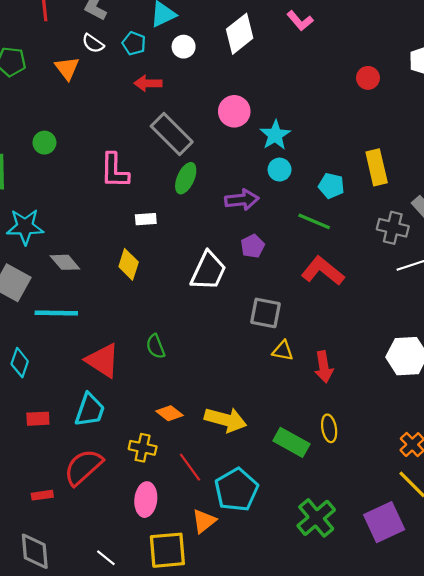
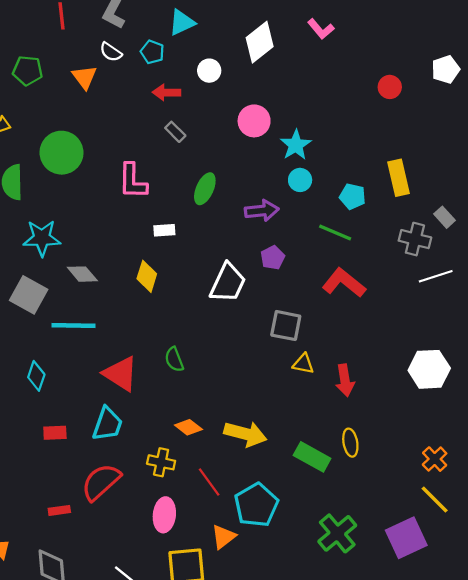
white circle: (184, 47) -> (209, 71), moved
gray rectangle: (172, 134) -> (175, 132), moved, size x0.5
green circle: (44, 143) -> (61, 153), size x1.8

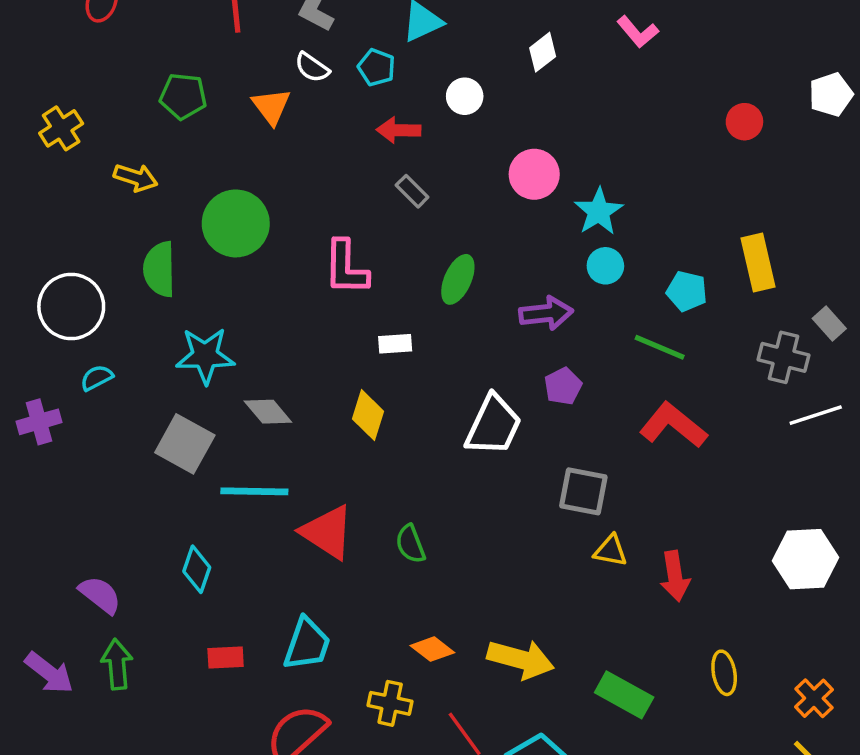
white diamond: (260, 42) -> (543, 52), size x0.6
red triangle: (121, 374) -> (327, 532), moved
yellow ellipse: (350, 443) -> (724, 673), moved

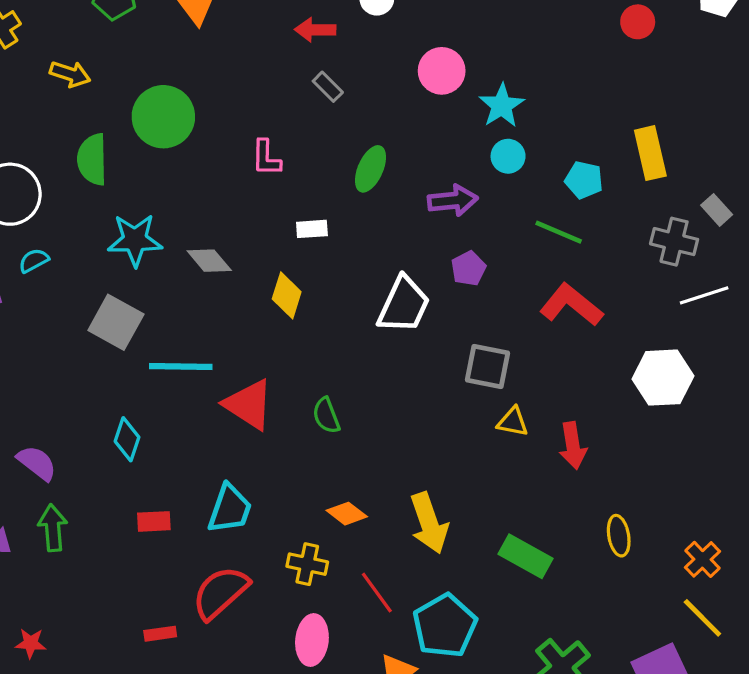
pink L-shape: (346, 268) -> (266, 158), size x0.7
gray diamond: (268, 412) -> (209, 261), moved
white hexagon: (806, 559) -> (663, 378), moved
yellow arrow: (521, 659) -> (429, 523), turned 56

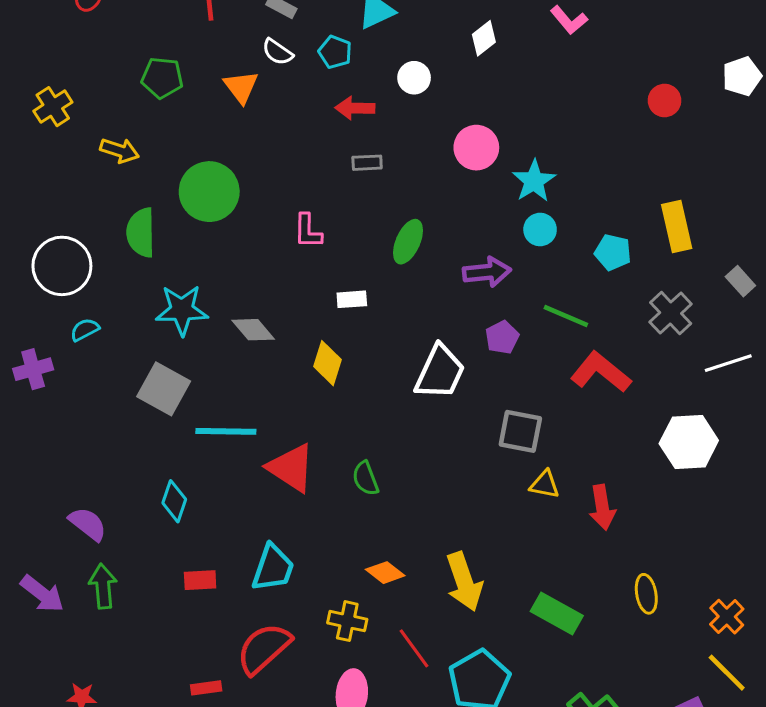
gray rectangle: (328, 87) -> (367, 163), turned -48
green line: (559, 232) -> (566, 316), moved
gray cross: (674, 242) -> (671, 313), moved, turned 33

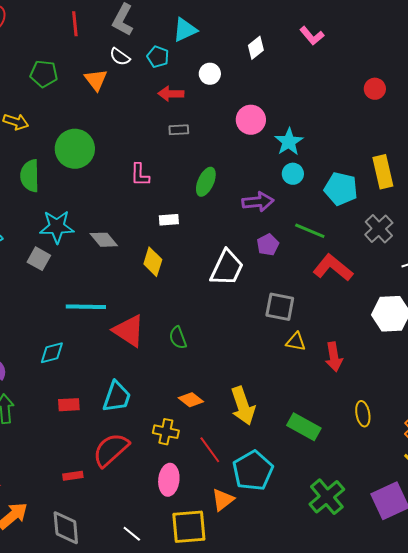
cyan pentagon: (613, 252) -> (341, 189), size x1.4
gray square: (164, 389) -> (39, 259), moved, size x0.7
cyan diamond: (174, 501) -> (52, 353), turned 56

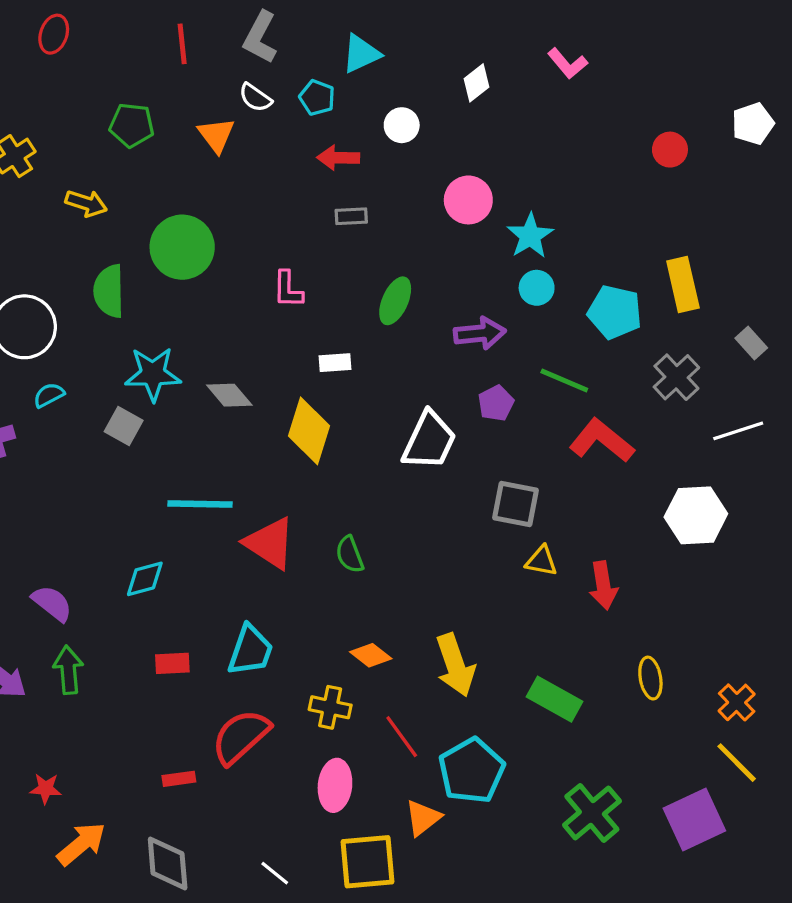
yellow diamond: (153, 262) -> (309, 431), size x1.4

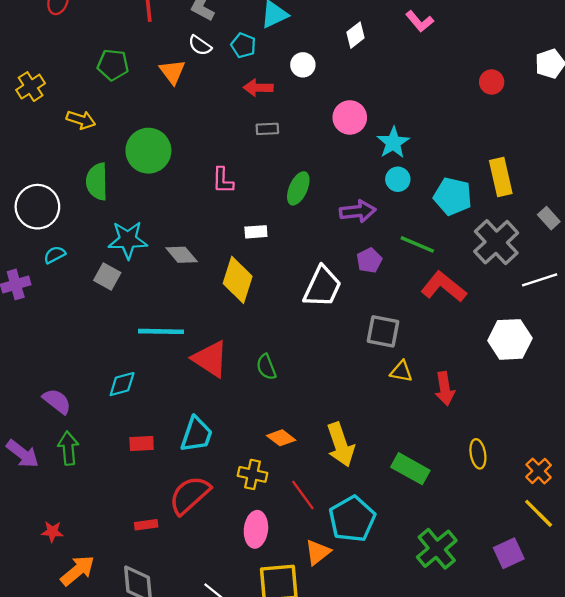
gray cross: (676, 377) -> (496, 242), size x1.4
purple square: (694, 819) -> (509, 553), size x0.7

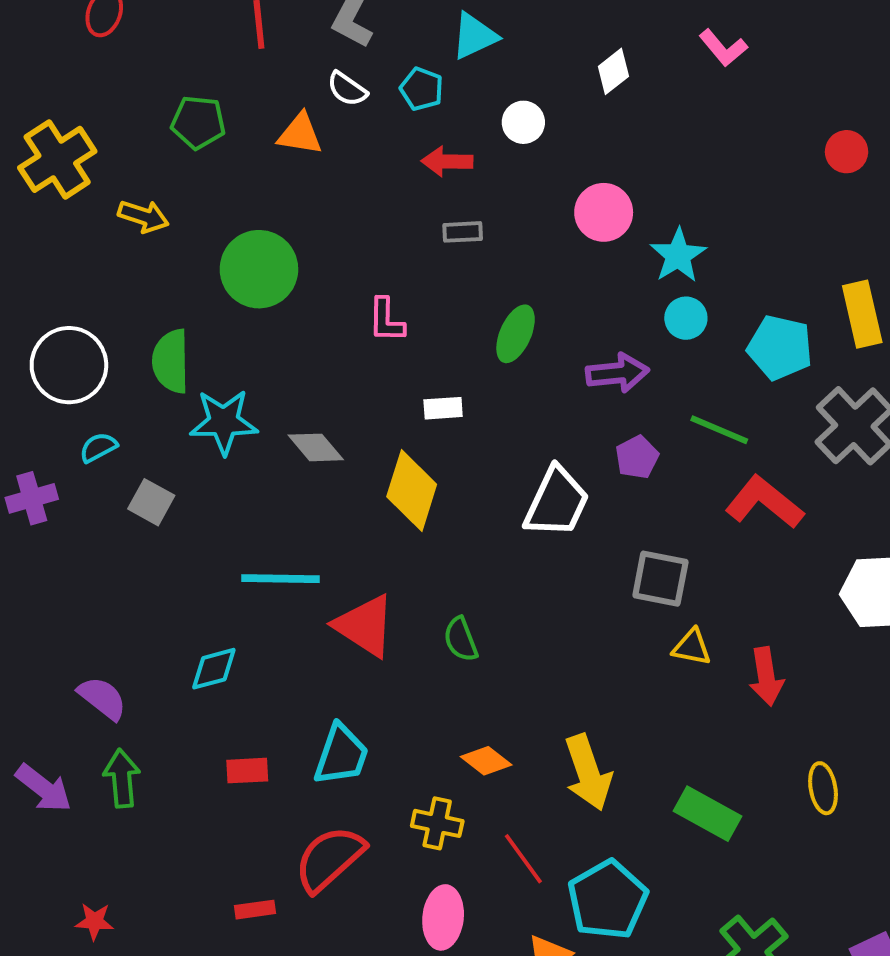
orange triangle: (172, 72) -> (300, 134), turned -44
yellow cross: (31, 87) -> (57, 159), size x1.5
green semicircle: (97, 182) -> (171, 361), moved
gray square: (107, 276) -> (151, 502), moved

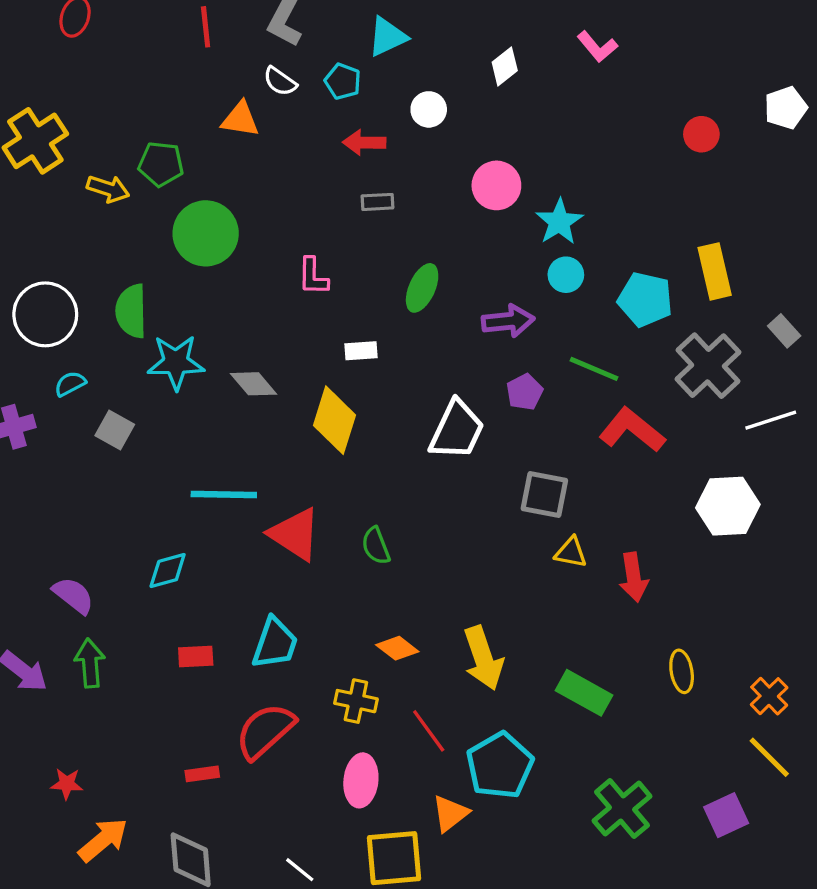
green pentagon: (198, 122) -> (161, 164), moved

